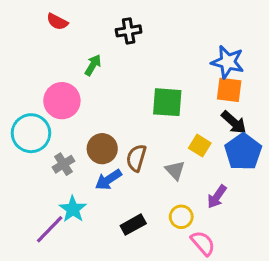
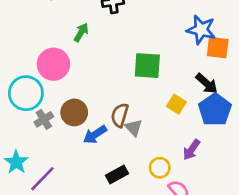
orange square: (229, 90) -> (218, 48), moved
brown circle: (102, 149) -> (74, 112), moved
gray cross: (63, 164) -> (44, 119), moved
gray triangle: (175, 170) -> (134, 128), moved
cyan star: (73, 209) -> (16, 162), moved

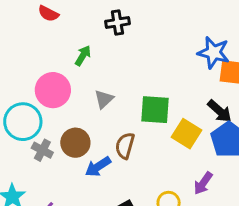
green square: (147, 66) -> (155, 110), moved
yellow square: (176, 104) -> (187, 134), size x1.4
gray cross: (44, 119) -> (42, 150), turned -30
gray triangle: (134, 128) -> (104, 99), moved, turned 30

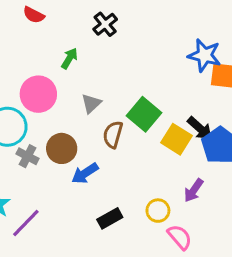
black cross: (117, 23) -> (105, 24), turned -30
green square: (155, 110) -> (144, 114), turned 36
black arrow: (220, 111) -> (200, 128), moved
brown semicircle: (125, 146) -> (113, 134), moved

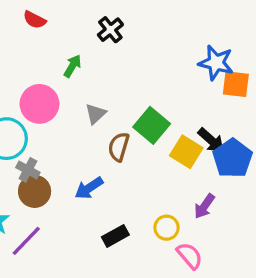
brown circle: (62, 148) -> (35, 191), moved

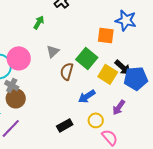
orange square: (236, 84) -> (106, 35), moved
pink circle: (39, 104) -> (19, 58), moved
blue pentagon: (232, 158) -> (136, 78), turned 30
blue arrow: (89, 188) -> (87, 96), moved

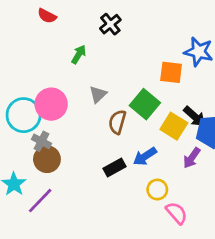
purple arrow: (119, 107) -> (192, 158), moved
black rectangle: (65, 125) -> (115, 167), moved

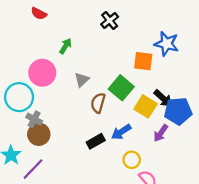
black cross: (110, 24) -> (110, 21), moved
pink circle: (51, 104) -> (42, 73), moved

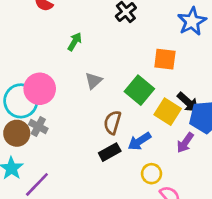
blue star: (167, 44) -> (192, 21), moved, turned 30
pink circle: (42, 73) -> (40, 89), moved
brown semicircle: (98, 103) -> (112, 122), moved
brown circle: (39, 134) -> (17, 133), moved

